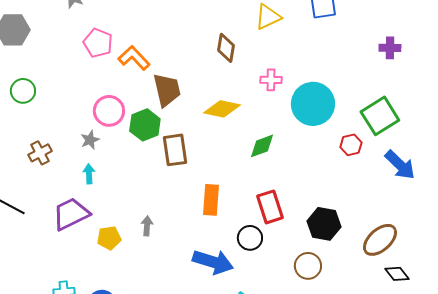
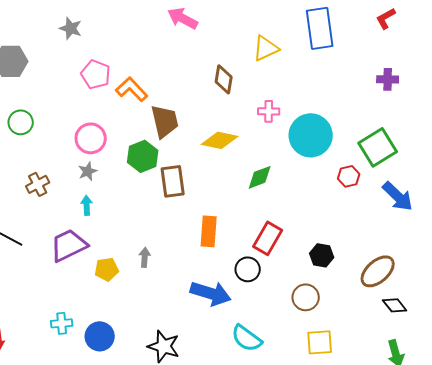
pink circle: (109, 111) -> (91, 138), moved
red rectangle: (270, 207) -> (268, 238), turned 48
black hexagon: (324, 224) -> (322, 255), size x0.7

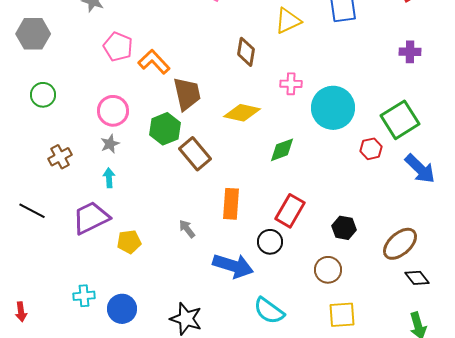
brown rectangle: (173, 181) -> (195, 154), turned -32
gray arrow: (145, 257) -> (187, 229), moved, turned -42

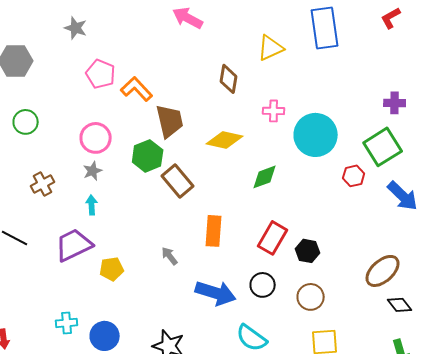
purple cross: (410, 52) -> (395, 103), moved
black hexagon: (344, 228) -> (308, 251), moved
black circle: (270, 242) -> (263, 285), moved

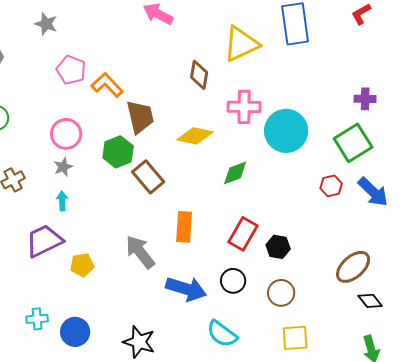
yellow triangle: (271, 48) -> (241, 44), size x1.4
pink cross: (274, 111) -> (244, 107), size x1.5
red hexagon: (354, 176) -> (331, 186), moved
gray arrow: (170, 256) -> (140, 252), size x1.8

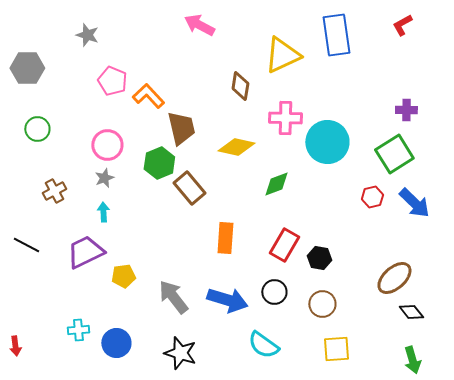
gray arrow: (140, 252) -> (173, 297), moved

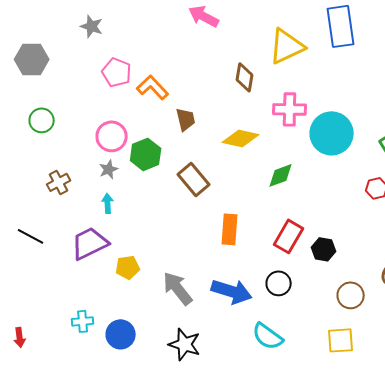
brown trapezoid: (181, 128) -> (186, 119), size x0.7
green hexagon: (159, 163) -> (146, 154), moved
brown circle: (322, 304) -> (351, 295), moved

